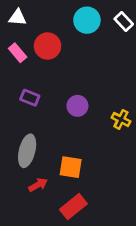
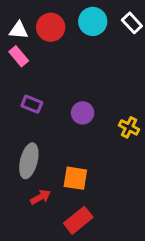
white triangle: (18, 17) -> (19, 30), moved
red circle: (48, 46) -> (51, 27), moved

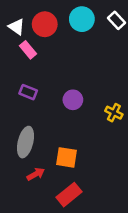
white triangle: (19, 30) -> (17, 27), turned 30
pink rectangle: (19, 56) -> (28, 50), moved

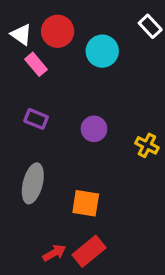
cyan circle: (82, 19) -> (102, 51), moved
red arrow: (36, 174) -> (54, 253), moved

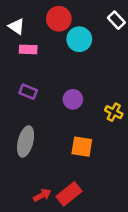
red circle: (58, 31) -> (59, 19), moved
pink rectangle: (36, 64) -> (28, 49), turned -48
orange square: (86, 203) -> (82, 147), moved

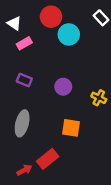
pink rectangle: (28, 49) -> (24, 43), turned -32
red rectangle: (69, 194) -> (48, 159), moved
red arrow: (42, 195) -> (24, 170), moved

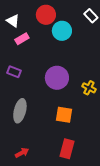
purple rectangle: (24, 80) -> (14, 72), moved
purple circle: (63, 87) -> (57, 78), size x1.5
red rectangle: (48, 159) -> (67, 149), moved, turned -36

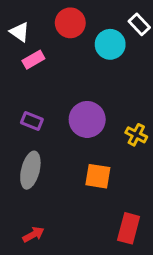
cyan circle: (62, 31) -> (110, 44), moved
purple rectangle: (14, 72) -> (32, 121), moved
red rectangle: (67, 149) -> (129, 228), moved

